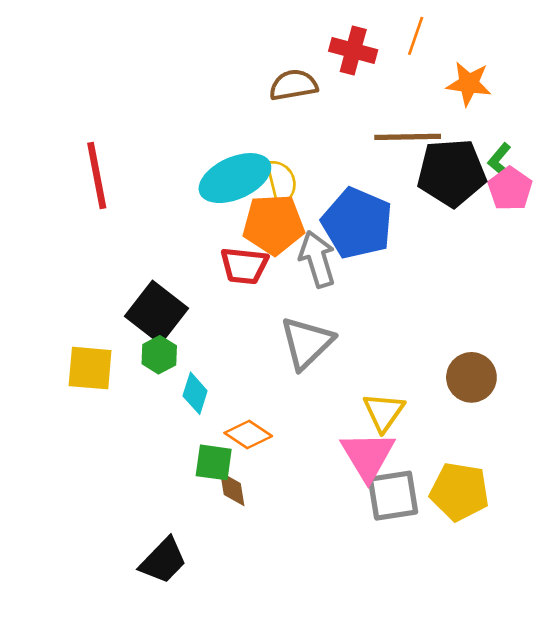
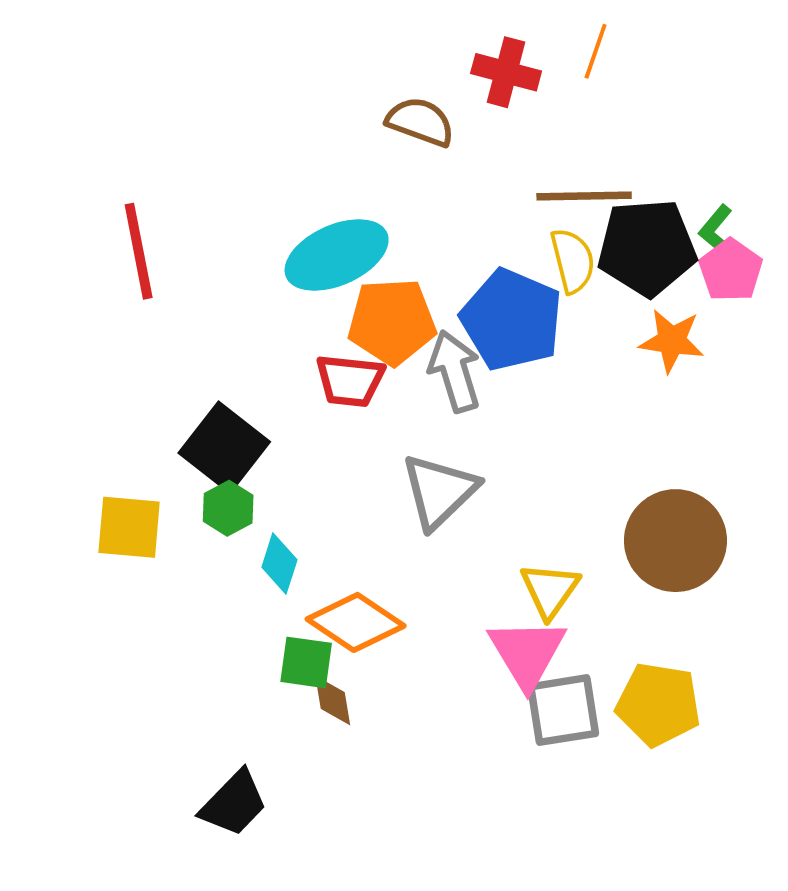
orange star: (469, 84) -> (672, 341), moved
brown semicircle: (293, 85) -> (420, 122), turned 30
yellow semicircle: (281, 182) -> (573, 261), moved
brown circle: (471, 377) -> (675, 541), size x1.4
orange diamond: (248, 435) -> (356, 622), size x1.4

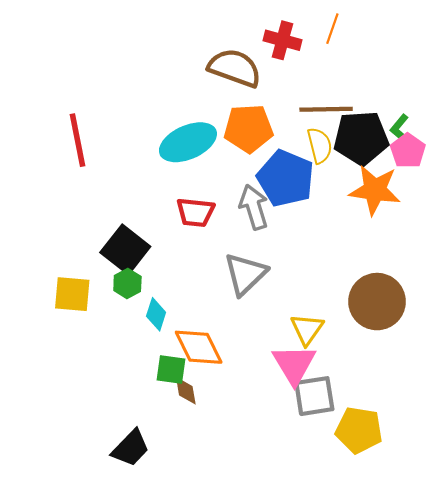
brown semicircle: (420, 122) -> (235, 68), size x1.4
orange pentagon: (392, 322) -> (249, 128), moved
orange star: (672, 341) -> (375, 190), size x1.4
orange diamond: (356, 622) -> (199, 347), turned 30
yellow pentagon: (658, 704) -> (359, 430), moved

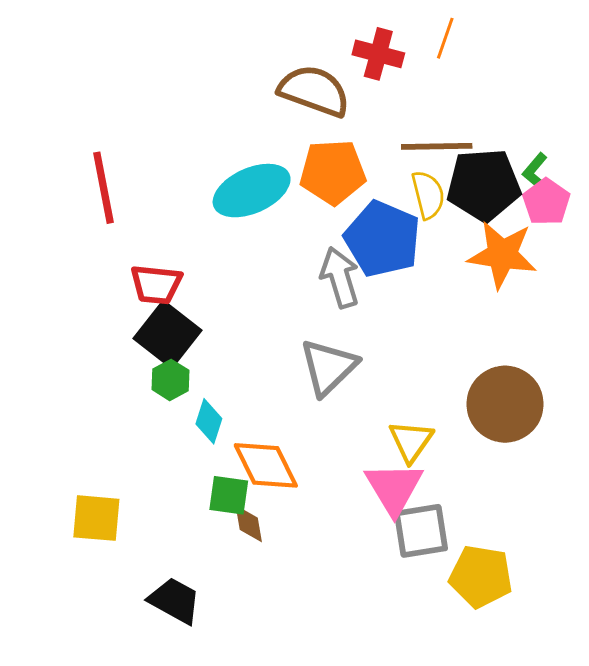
red trapezoid: (195, 212) -> (156, 285), moved
yellow square: (72, 294) -> (96, 518), moved
black trapezoid: (131, 448) -> (175, 601), turned -105

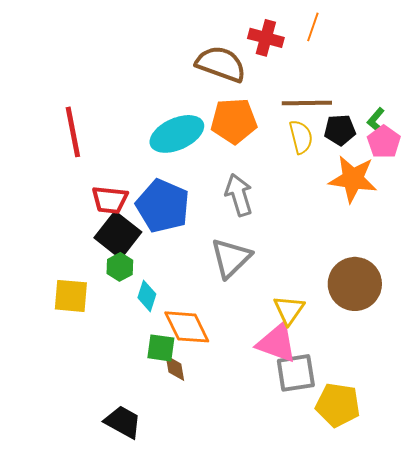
black pentagon: (484, 185) -> (340, 130), size x0.6
blue pentagon: (383, 239) -> (163, 206), moved
pink triangle: (394, 488) -> (277, 343), turned -39
yellow square: (96, 518) -> (71, 296), moved

